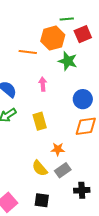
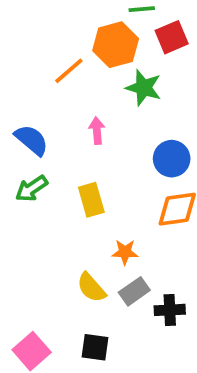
orange line: (28, 52) -> (69, 71), turned -48
black cross: (82, 190) -> (170, 310), moved

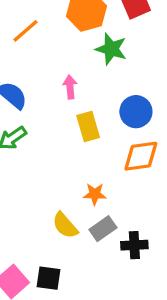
orange line: (69, 71) -> (25, 31), moved
yellow rectangle: (91, 200) -> (88, 126), moved
black square: (95, 347) -> (49, 278), moved

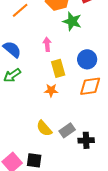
orange star: (95, 194) -> (51, 90), moved

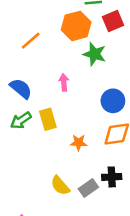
yellow rectangle: (58, 68) -> (48, 119), moved
orange star: (51, 90) -> (79, 143), moved
black cross: (86, 140) -> (112, 177), moved

